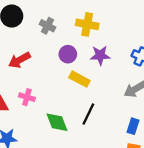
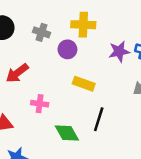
purple circle: (68, 54) -> (67, 49), moved
purple star: (100, 55) -> (119, 51), moved
pink cross: (27, 97) -> (40, 104), moved

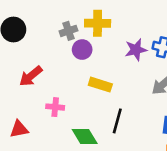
gray cross: (42, 32) -> (69, 31), moved, turned -35

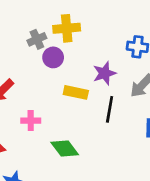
purple star: (136, 50) -> (104, 73), moved
black line: (117, 121) -> (110, 109), moved

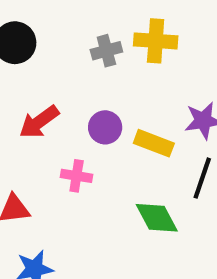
purple circle: (53, 57) -> (105, 127), moved
green diamond: (65, 148) -> (157, 218), moved

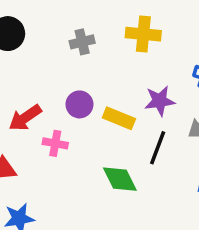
yellow cross: (156, 41) -> (143, 34), moved
red arrow: (39, 122) -> (25, 118), moved

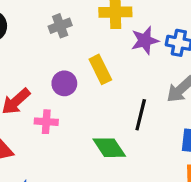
purple star: (160, 101) -> (145, 40), moved
yellow rectangle: (119, 118) -> (100, 69), moved, turned 48

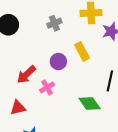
pink cross: (46, 122) -> (47, 87), turned -32

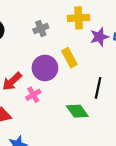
purple circle: (58, 62) -> (45, 68), size x1.5

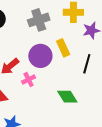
gray cross: (41, 28) -> (39, 20), size x1.5
black line: (98, 88) -> (87, 64), moved

